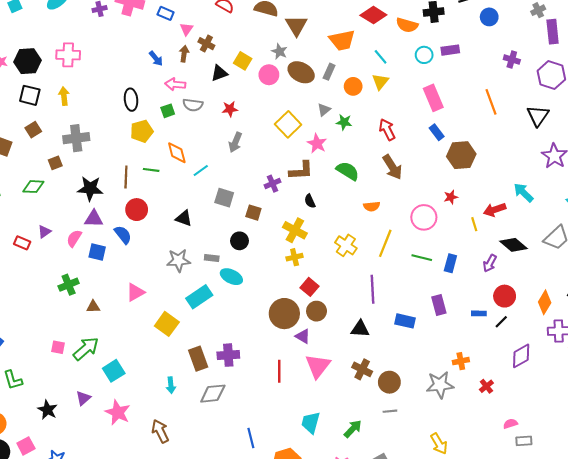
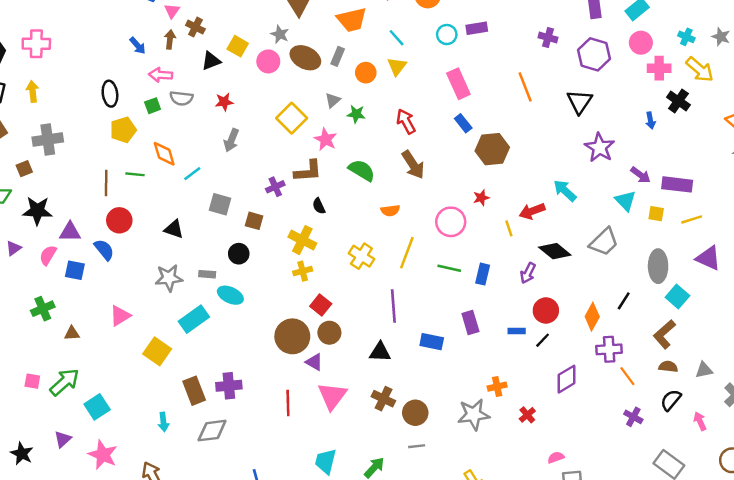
black star: (90, 189) -> (37, 211), moved

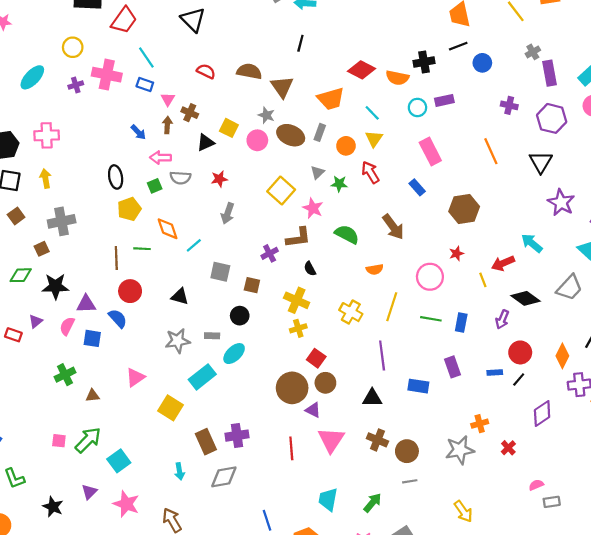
red arrow: (406, 122) -> (370, 172), moved
blue rectangle: (463, 123) -> (417, 187), moved
cyan ellipse: (230, 295) -> (234, 354), turned -65

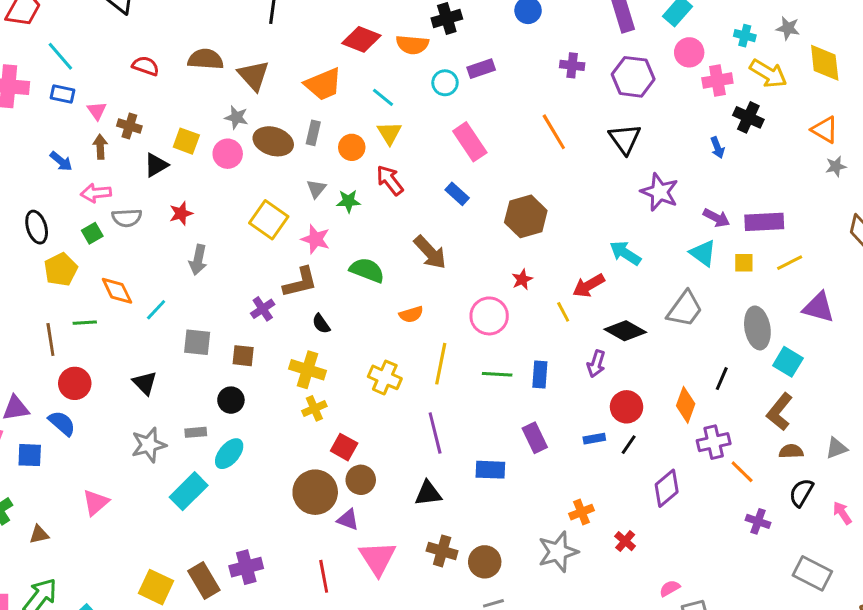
black triangle: (180, 296) -> (145, 383), turned 36
yellow square: (171, 408) -> (156, 587), moved

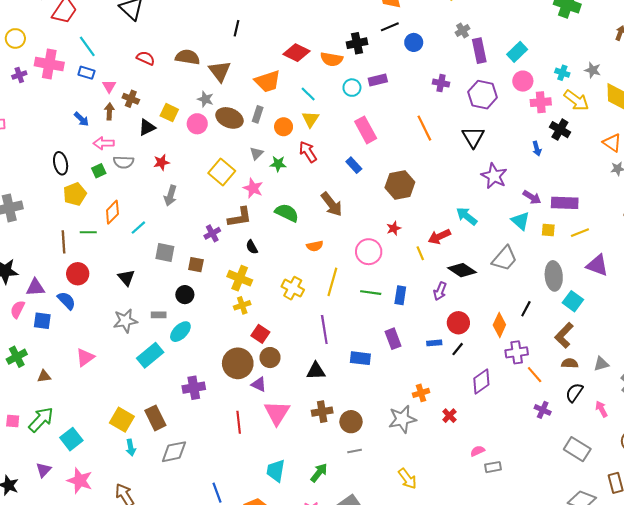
orange diamond: (117, 291) -> (112, 212), turned 65
brown cross: (442, 551) -> (322, 412), turned -30
purple cross: (246, 567) -> (194, 388), moved

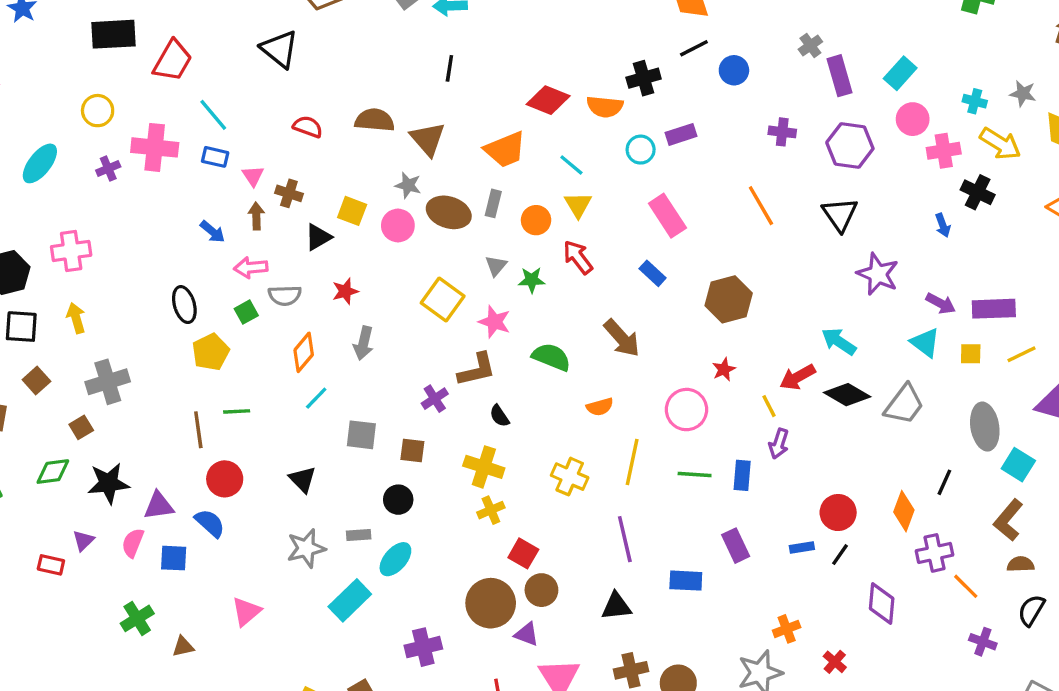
orange diamond: (112, 212) -> (304, 352), moved
black diamond: (462, 270) -> (847, 395), moved
purple arrow: (440, 291) -> (779, 444), moved
purple diamond: (481, 381) -> (882, 604), turned -45

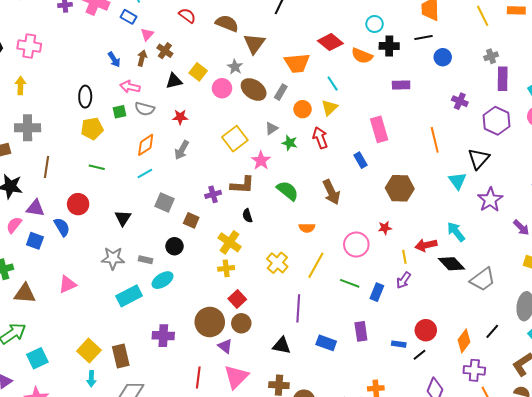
cyan circle: (641, 150) -> (375, 24), moved
cyan triangle: (925, 343) -> (457, 181), moved
brown line: (198, 430) -> (47, 167), moved
brown triangle: (183, 647) -> (25, 293), size x1.6

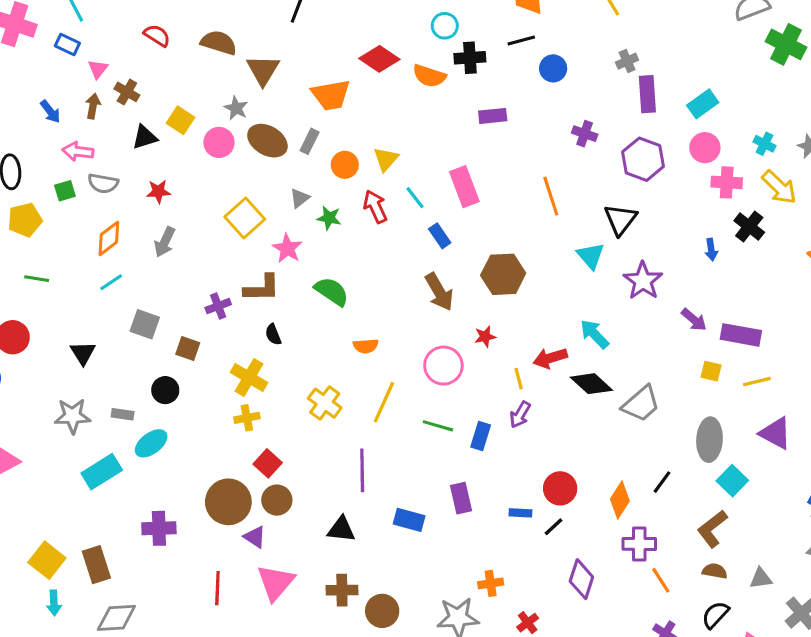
cyan line: (333, 84) -> (415, 198), moved
brown arrow: (331, 192) -> (439, 292), moved

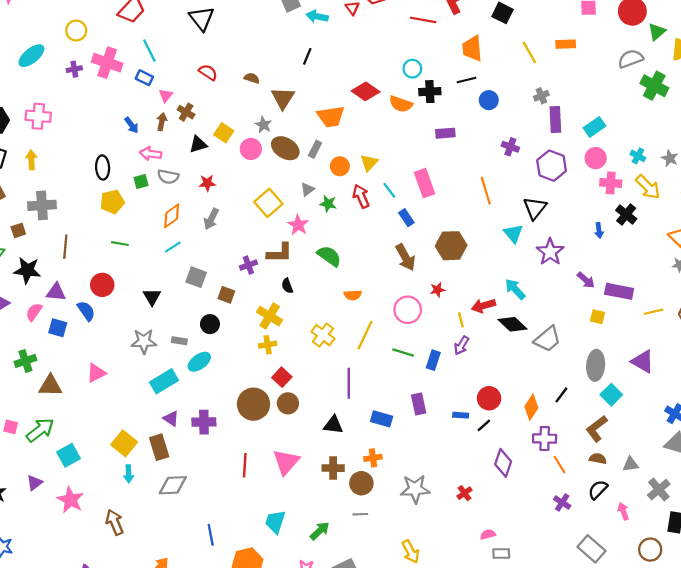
brown semicircle: (219, 43) -> (252, 78), size x0.6
yellow line: (757, 382) -> (653, 312), moved
purple triangle: (255, 537) -> (171, 419), moved
orange cross: (491, 583) -> (373, 458), moved

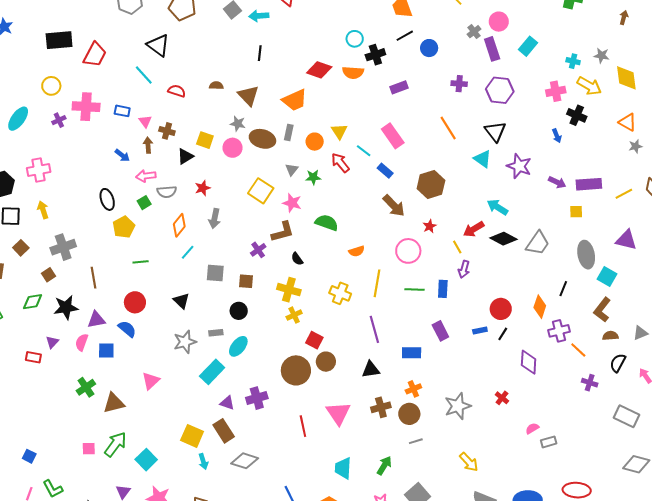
cyan line: (149, 51) -> (144, 75), moved
pink circle: (596, 158) -> (499, 22), moved
gray diamond: (173, 485) -> (245, 461), turned 36

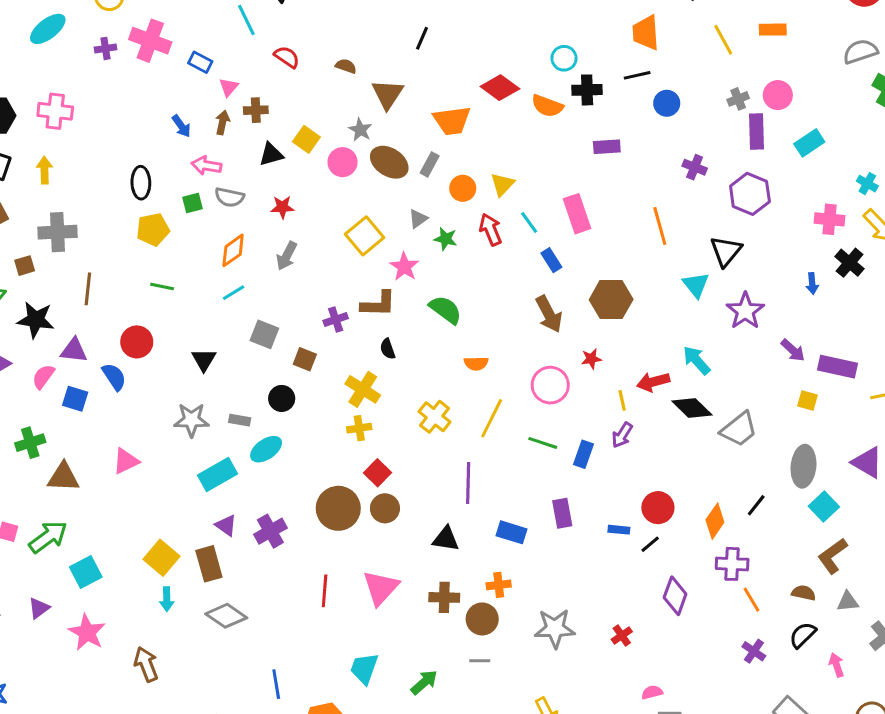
brown cross: (167, 131) -> (256, 110), turned -35
brown L-shape: (602, 310) -> (833, 556), moved
purple cross: (257, 398) -> (270, 531), turned -30

